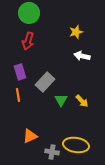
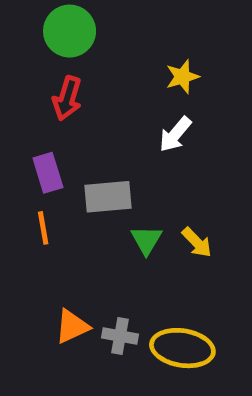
white arrow: (82, 56) -> (175, 134), moved, turned -63
gray rectangle: (45, 82) -> (108, 197), turned 42
gray cross: (52, 152) -> (120, 336), moved

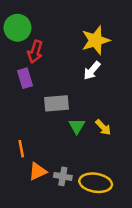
green circle: (70, 31) -> (17, 28), moved
yellow star: (182, 77) -> (96, 40), size x1.6
purple rectangle: (48, 173) -> (25, 78), moved
orange line: (43, 228) -> (21, 149), moved

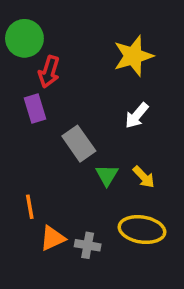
white arrow: (92, 71) -> (137, 116), moved
gray rectangle: (57, 103) -> (79, 144), turned 60
yellow ellipse: (96, 183) -> (142, 230), moved

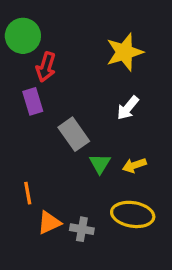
yellow arrow: (144, 177) -> (134, 165), turned 115

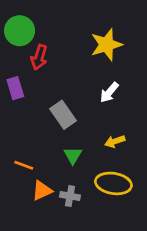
purple rectangle: (33, 101) -> (15, 88), moved
green triangle: (100, 164) -> (73, 155), moved
orange line: (28, 193) -> (24, 165), turned -60

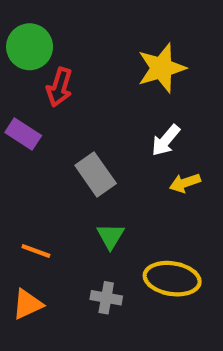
purple rectangle: (15, 88) -> (23, 134), turned -40
yellow arrow: (115, 141) -> (185, 183), moved
orange triangle: (42, 190) -> (27, 304), moved

